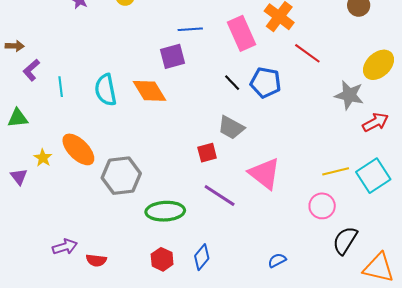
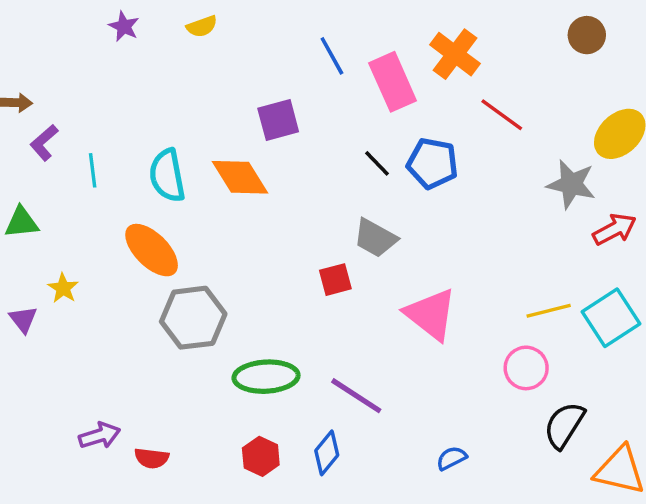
blue line: (190, 29) -> (332, 56), moved, turned 65
orange ellipse: (78, 149) -> (152, 250), moved
purple line: (220, 195) -> (356, 396), moved

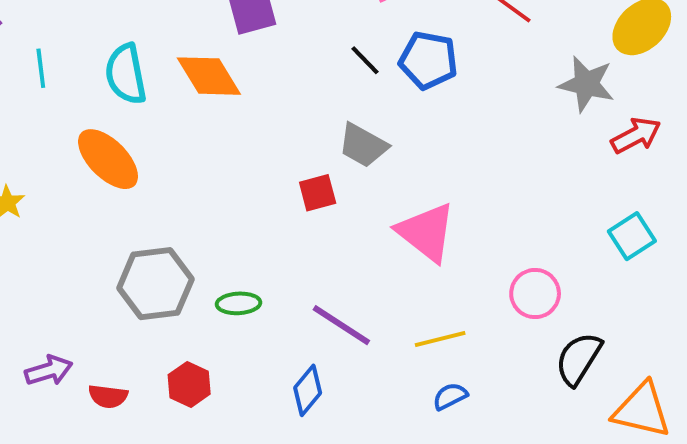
yellow line: (549, 311) -> (440, 339), moved
gray hexagon: (193, 318) -> (155, 284), moved
cyan square: (611, 318) -> (632, 236), size x0.7
green ellipse: (266, 377) -> (239, 303), size x0.6
red hexagon: (261, 456) -> (189, 384), moved

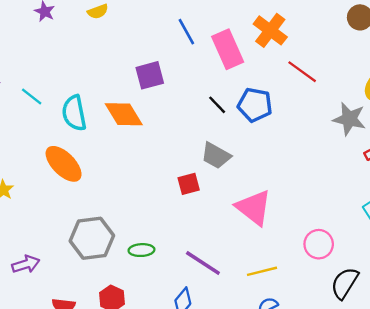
cyan line: (41, 68) -> (32, 97), moved, turned -45
purple arrow: (49, 371) -> (26, 264), moved

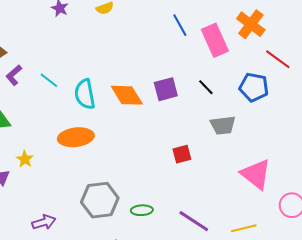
purple square: (150, 75) -> (166, 89), moved
blue pentagon: (255, 105) -> (254, 87), moved
gray trapezoid: (216, 156) -> (223, 125), moved, turned -36
orange ellipse: (64, 164) -> (76, 137), turned -52
pink triangle: (254, 208) -> (256, 174), moved

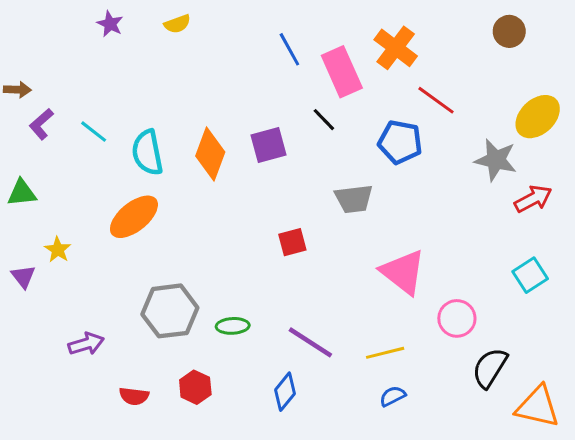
black line: (206, 87) -> (324, 120), moved
orange diamond: (127, 95) -> (210, 154), turned 52
orange ellipse: (76, 137) -> (134, 217), turned -32

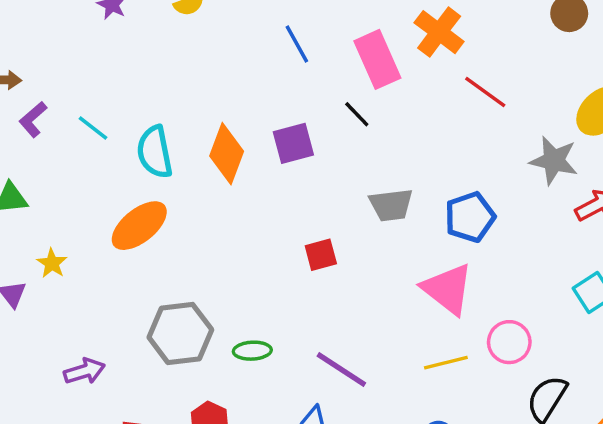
blue line: (289, 49) -> (297, 44), moved
blue pentagon: (400, 142) -> (470, 217), moved, turned -30
yellow line: (385, 353) -> (446, 363), moved

